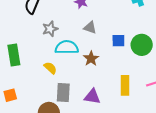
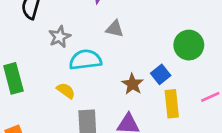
blue square: (118, 41) -> (161, 74), moved, turned -32
brown star: (91, 59) -> (132, 84), moved

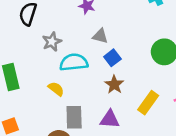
blue square: (161, 74) -> (112, 58), moved
yellow rectangle: (172, 104) -> (148, 103), turned 40

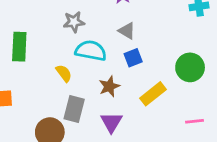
brown star: (114, 85) -> (109, 86), moved
yellow rectangle: (148, 103) -> (153, 94), moved
purple triangle: (110, 119) -> (111, 122), turned 40

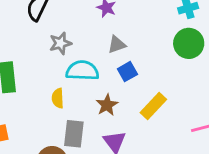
gray triangle: (127, 31) -> (117, 45), turned -42
green circle: (190, 67) -> (189, 43), moved
yellow semicircle: (64, 73) -> (58, 98), turned -138

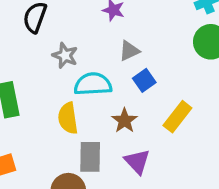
gray star: (60, 43) -> (65, 55), turned -30
yellow semicircle: (58, 98) -> (68, 118), size x1.4

